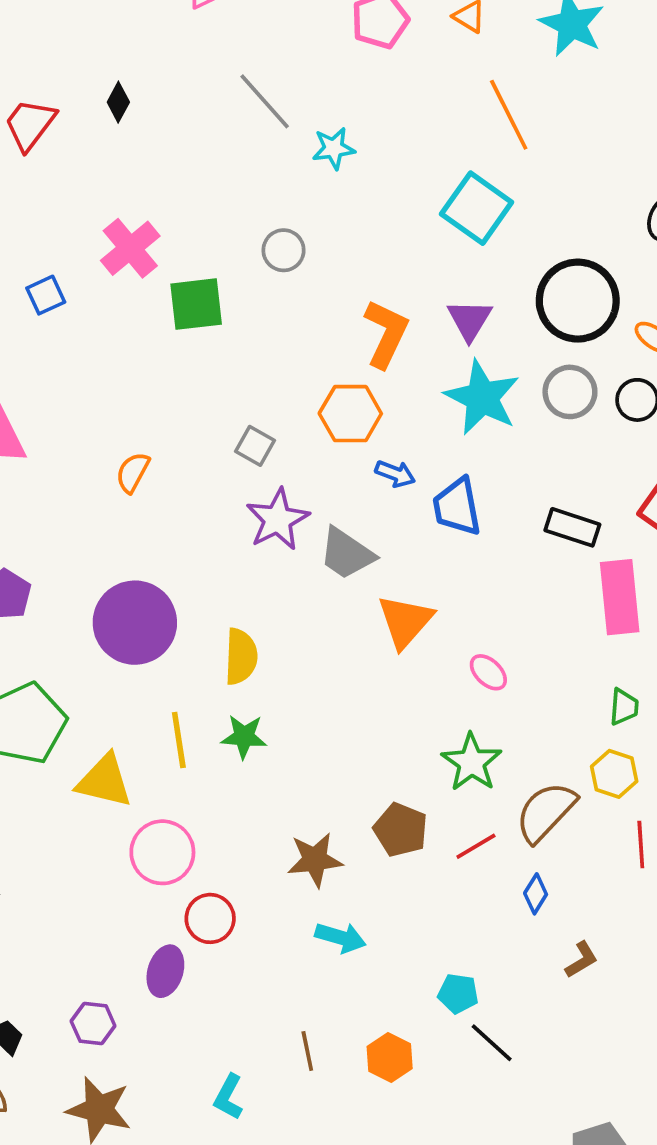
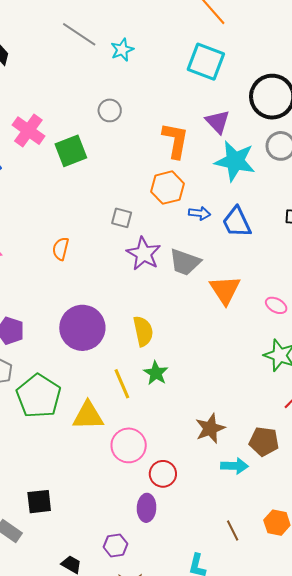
green star: (244, 737) -> (156, 373), turned -30
brown pentagon: (401, 830) -> (264, 442), moved

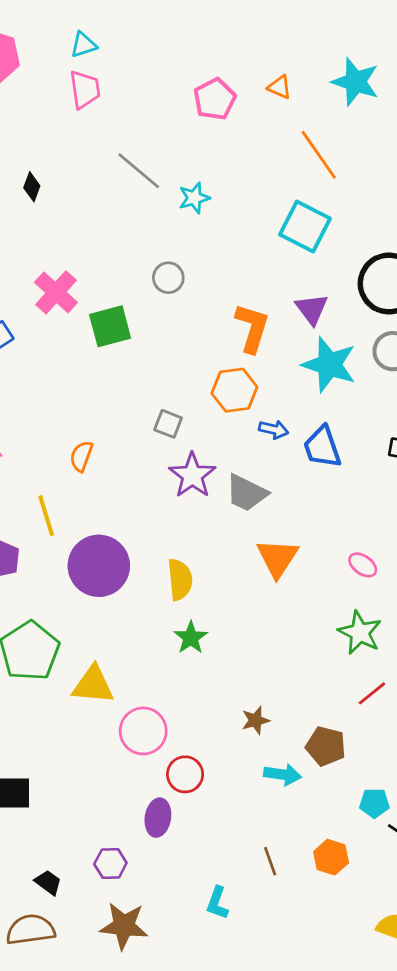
orange triangle: (225, 290) -> (277, 558), moved
yellow line: (122, 384) -> (46, 516), moved
brown star: (210, 428) -> (256, 720), size x0.7

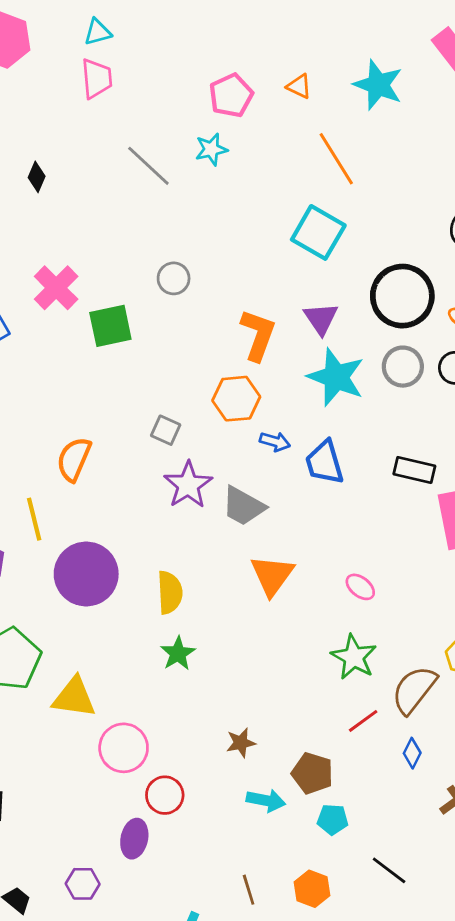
cyan star: (194, 198) -> (211, 149), moved
orange semicircle: (81, 456) -> (74, 459), size x1.4
cyan pentagon: (374, 803) -> (333, 819), moved

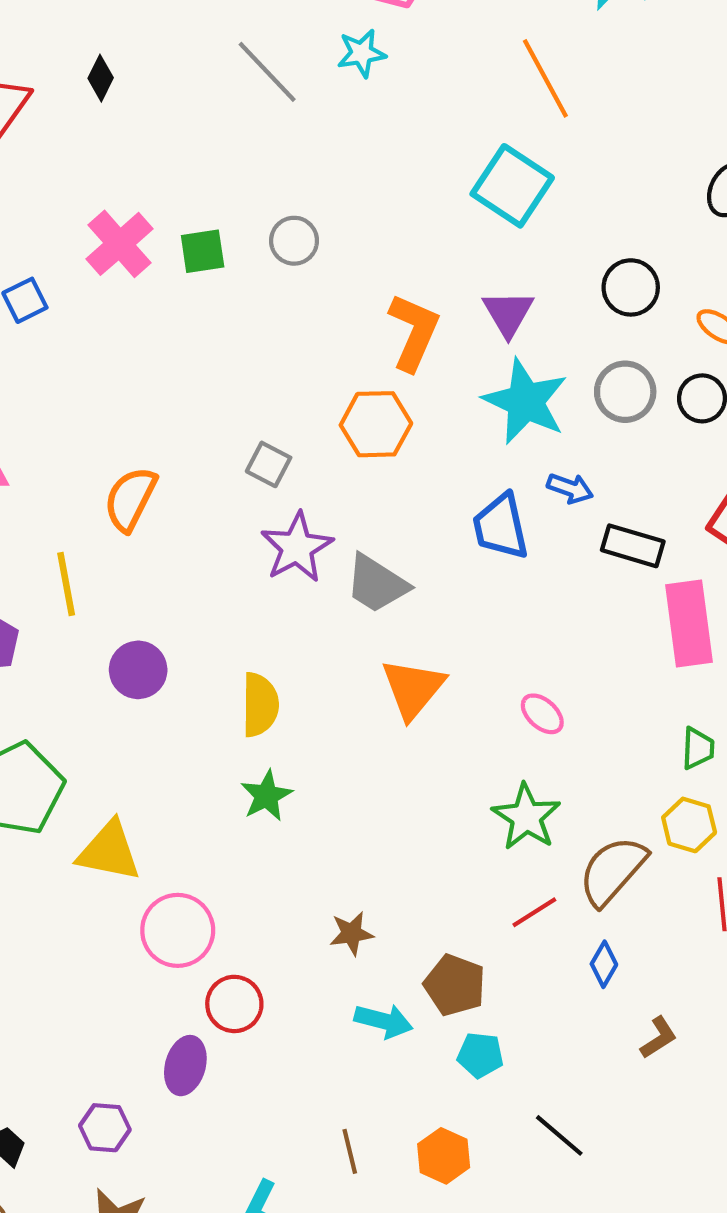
black circle: (402, 296) -> (631, 287), size x0.6
green square: (110, 326) -> (203, 251), moved, size x0.7
blue arrow: (275, 442) -> (570, 488), moved
purple circle: (86, 574) -> (138, 670), size x0.6

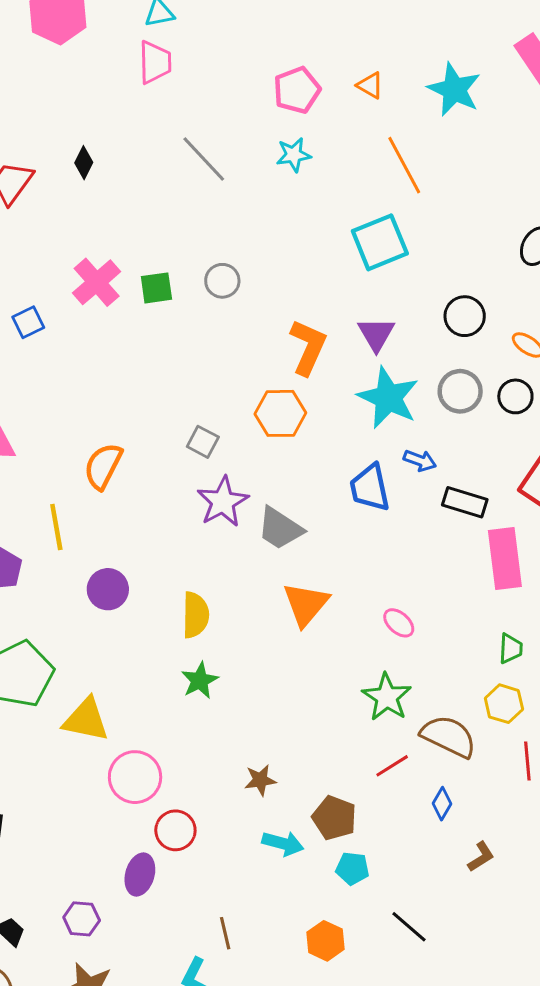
cyan star: (362, 53) -> (294, 155), moved
cyan square: (512, 186) -> (380, 242), turned 34
brown semicircle: (613, 871) -> (449, 736), turned 74
brown line: (350, 1151) -> (225, 933), moved

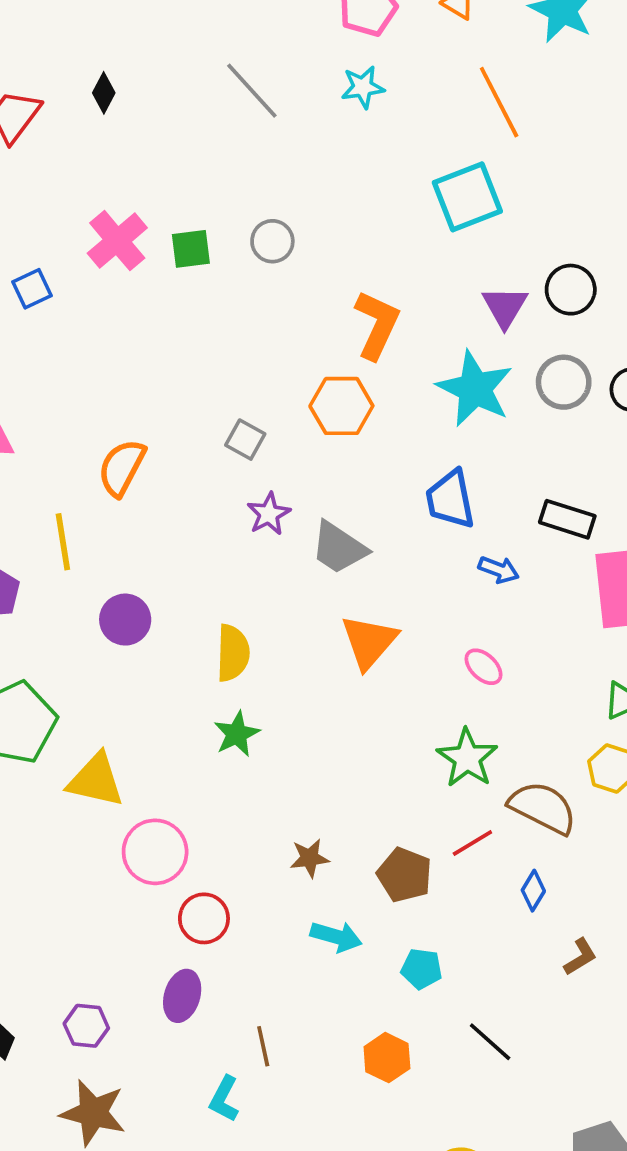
purple triangle: (376, 334) -> (505, 307), moved
blue arrow: (420, 461) -> (499, 570), moved
purple star: (223, 502) -> (269, 514), size x0.7
brown pentagon: (334, 818) -> (404, 875), moved
purple ellipse: (140, 874) -> (182, 996), moved

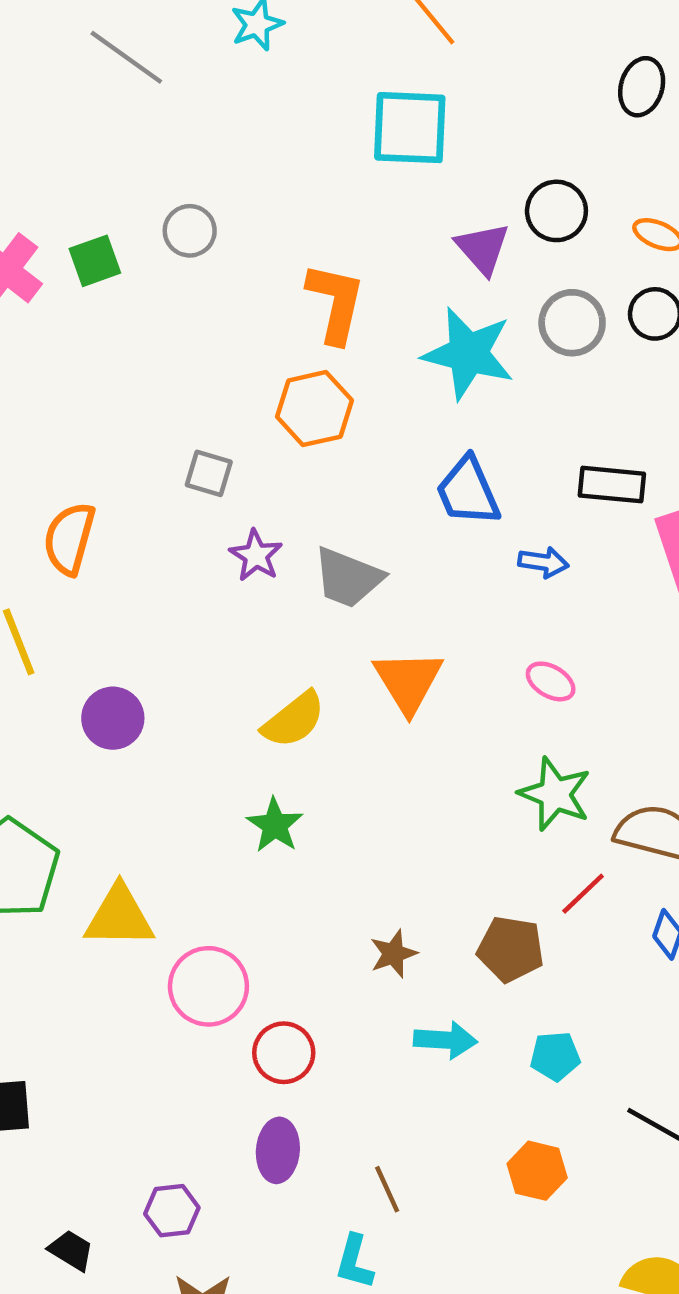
cyan square: (467, 197) -> (410, 128), turned 36
yellow semicircle: (233, 653) -> (294, 720), moved, turned 62

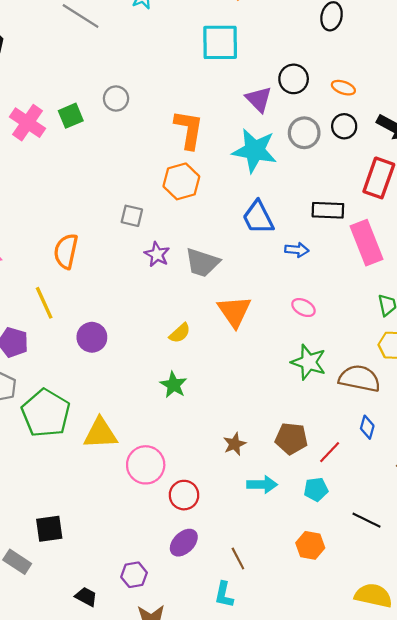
yellow semicircle: (294, 720) -> (180, 333), size x0.7
red line: (583, 894) -> (330, 452), moved
purple ellipse: (278, 1150) -> (184, 543), turned 44

